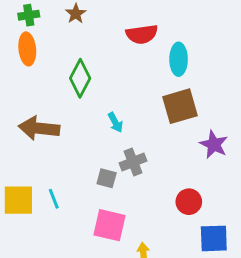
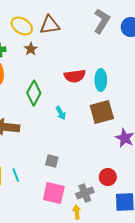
red semicircle: (142, 34) -> (75, 76), moved
cyan arrow: (115, 122) -> (61, 113), moved
gray cross: (133, 162) -> (85, 193), moved

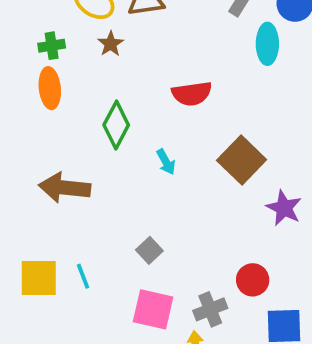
cyan ellipse: (101, 80) -> (267, 44), moved
brown square: (102, 112) -> (242, 160), turned -30
gray square: (52, 161) -> (149, 250), turned 32

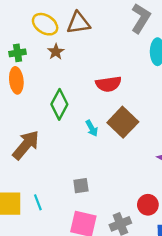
brown square: (242, 160) -> (123, 122), moved
brown arrow: (65, 188) -> (26, 145), turned 124
gray square: (149, 250) -> (81, 186), turned 35

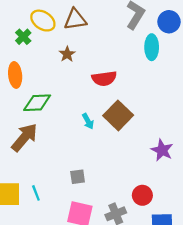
brown star: (56, 52) -> (67, 54), moved
green cross: (18, 53) -> (23, 37), moved, turned -35
green diamond: (59, 104) -> (37, 103), moved, turned 60

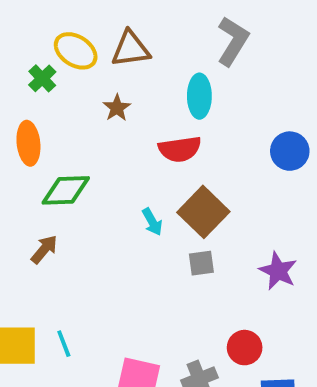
blue circle: (169, 22) -> (290, 151), moved
cyan ellipse: (152, 47) -> (199, 96), moved
brown arrow: (24, 137) -> (44, 249), size x0.6
gray square: (78, 177) -> (201, 263), moved

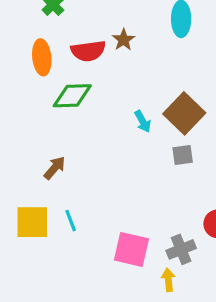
brown star: (117, 108) -> (123, 40), moved
red semicircle: (180, 149) -> (88, 51), moved
brown arrow: (44, 249) -> (55, 168), moved

